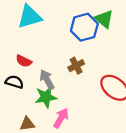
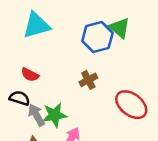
gray arrow: (47, 80) -> (36, 115), moved

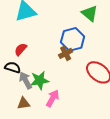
blue hexagon: (97, 37) -> (73, 39), moved
red semicircle: (30, 75) -> (21, 49), turned 104

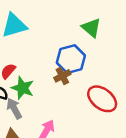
green star: (40, 80) -> (23, 88), moved, turned 30

